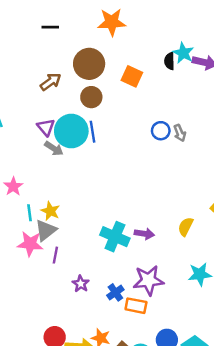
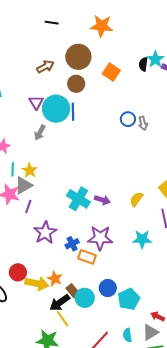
gray arrow: (54, 148) -> (40, 133), moved, turned 77
purple star: (81, 284) -> (45, 233), size x1.6

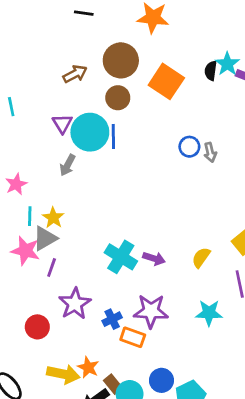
orange square: (111, 72) -> (166, 81), size x1.4
red circle: (18, 272) -> (37, 327), moved

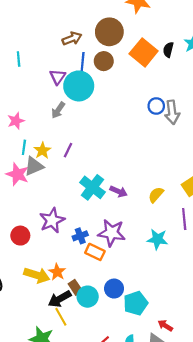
black semicircle: (211, 71) -> (168, 50), moved
blue line: (113, 136) -> (83, 62), moved
gray arrow: (210, 152) -> (172, 112), size x1.5
purple line: (52, 267) -> (68, 150), moved

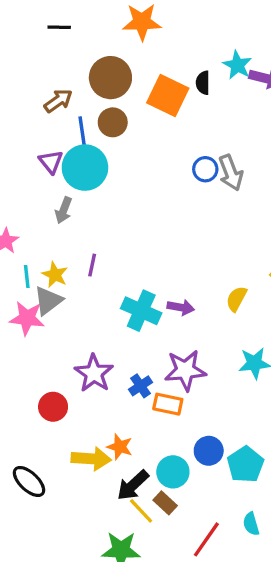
brown rectangle: (75, 287) -> (165, 503), moved

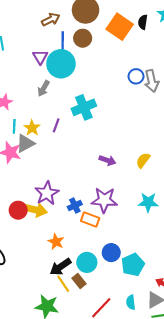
cyan cross: (141, 311) -> (84, 107), moved, turned 35
yellow arrow: (91, 459) -> (35, 210), moved

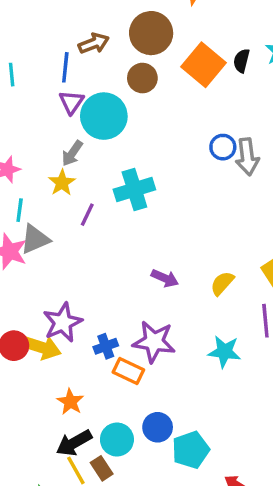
blue line: (63, 41) -> (65, 67), moved
yellow star: (32, 128) -> (62, 183), moved

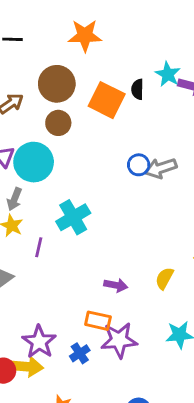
gray arrow: (247, 157) -> (161, 168), turned 92
orange rectangle: (128, 371) -> (98, 321), moved

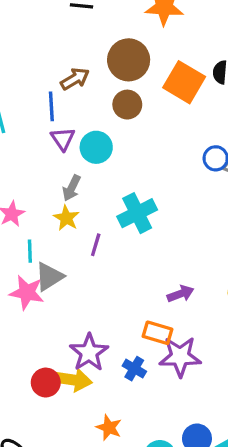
cyan circle: (34, 162) -> (96, 147), size x0.7
purple arrow: (116, 285) -> (181, 294), turned -35
blue cross: (80, 353) -> (134, 369), turned -30

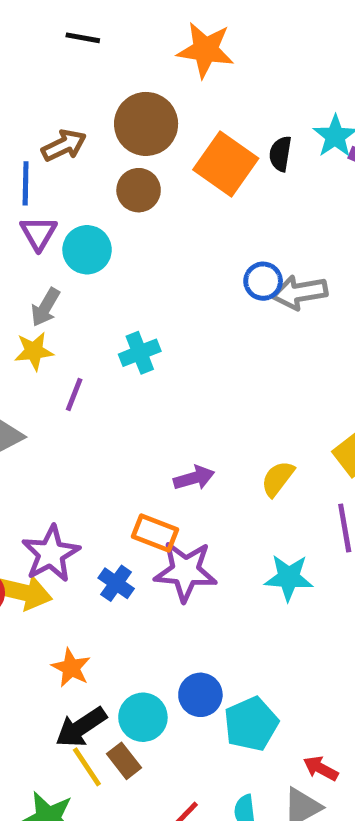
cyan cross: (137, 213) -> (140, 353), size x0.7
yellow star: (66, 218) -> (34, 351), turned 30

